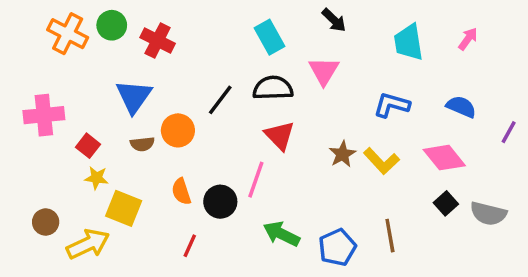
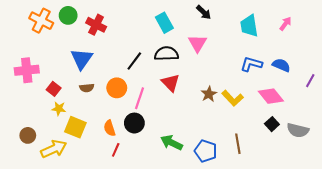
blue L-shape: (392, 105) -> (251, 64), moved
orange circle: (178, 130) -> (117, 88), moved
pink line: (256, 180) -> (140, 98), moved
orange semicircle: (181, 191) -> (110, 128), moved
blue pentagon: (337, 247) -> (206, 151), turned -30

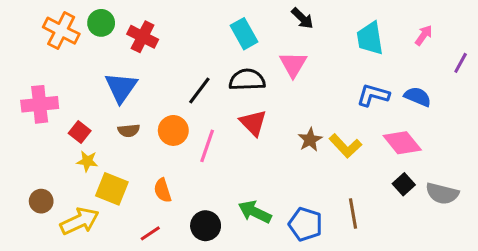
purple line: (310, 81) -> (461, 63), moved
black circle: (134, 123) -> (206, 226), moved
red line: (116, 150) -> (150, 233), moved, turned 32

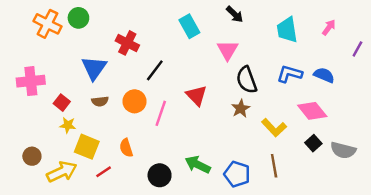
red cross: (143, 37) -> (127, 43), moved
black semicircle: (247, 80) -> (247, 80), moved, turned -108
yellow L-shape: (345, 146) -> (274, 128), moved
red line: (150, 233) -> (104, 172), moved

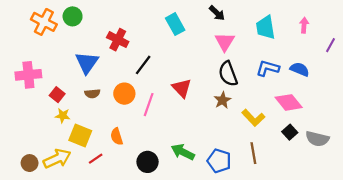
pink arrow: (329, 27) -> (304, 25), turned -32
pink triangle: (228, 50) -> (225, 42), moved
brown circle: (32, 156) -> (30, 163), moved

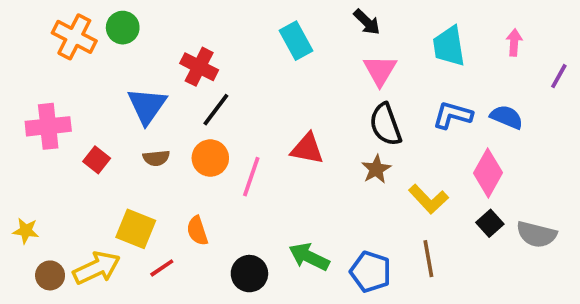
black line: (143, 65) -> (216, 110), moved
red triangle: (182, 88) -> (307, 149), turned -35
pink diamond: (289, 102) -> (488, 173), turned 68
yellow star: (63, 116) -> (26, 231), moved

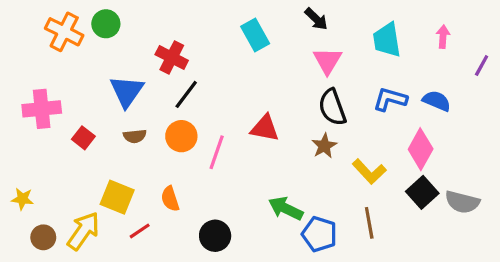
black square: (490, 223) -> (422, 192), size x1.4
green arrow: (309, 257) -> (286, 208), moved
yellow arrow: (97, 268) -> (83, 231), turned -30

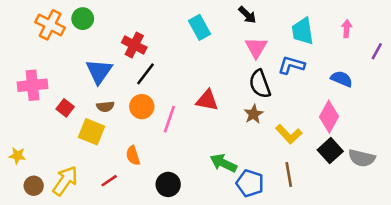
blue L-shape: (390, 99) -> (291, 65), moved
yellow square: (117, 197) -> (92, 132), moved

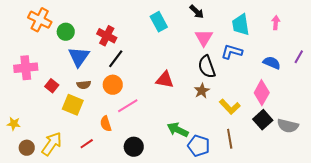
green circle: (83, 19) -> (66, 32), moved
purple line: (377, 51) -> (299, 57), moved
pink line: (169, 119) -> (128, 106), moved, turned 40

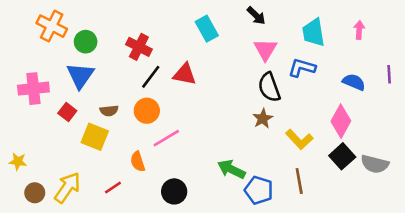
blue triangle: (79, 57) -> (80, 76), moved
purple line: (299, 57) -> (389, 74), turned -32
red triangle: (165, 80) -> (185, 74), moved

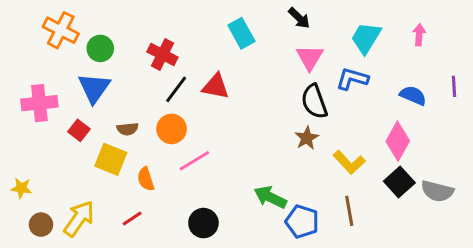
cyan trapezoid: (314, 33) -> (366, 38), turned 40
orange semicircle: (138, 162) -> (146, 179), moved

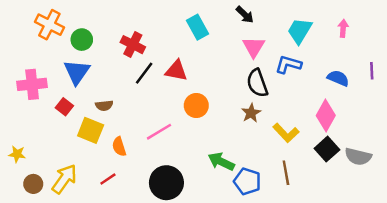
orange circle: (172, 129) -> (196, 106), moved
black circle: (203, 223) -> (166, 183), size x1.4

